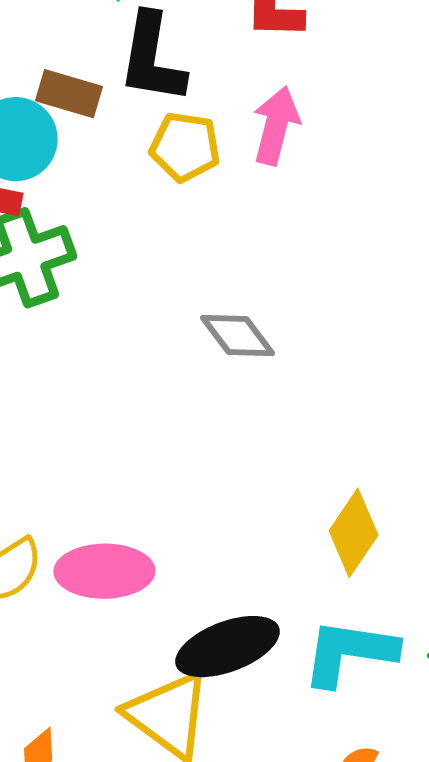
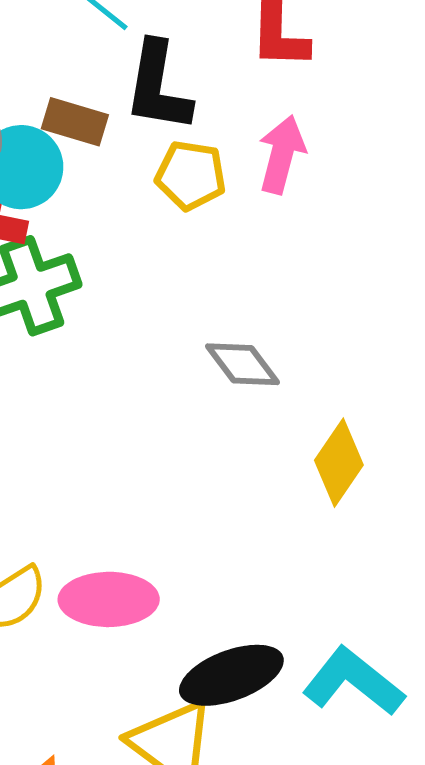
yellow diamond: (354, 533) -> (339, 463), moved
cyan L-shape: (349, 652) -> (353, 682), turned 30

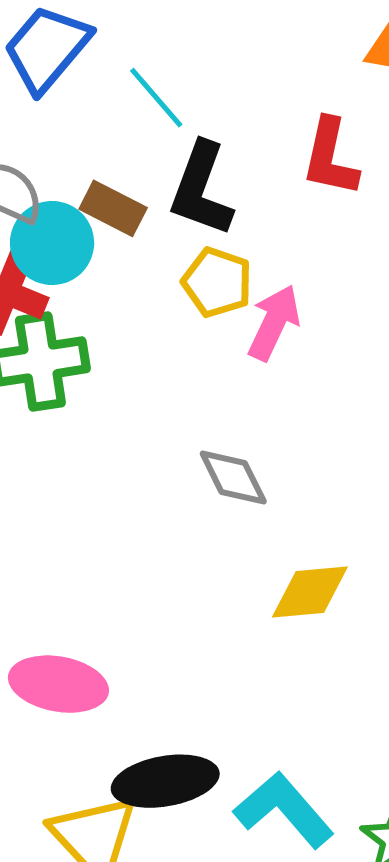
pink arrow: (282, 154) -> (274, 323), moved
yellow diamond: (339, 463) -> (310, 592), turned 40

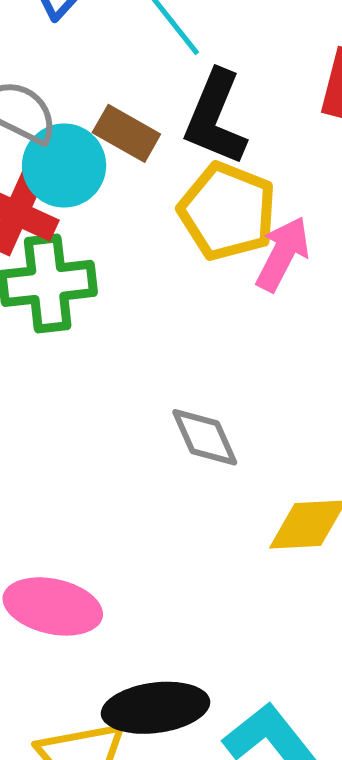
yellow pentagon: (217, 282) -> (227, 211), size x1.4
gray diamond: (233, 477) -> (205, 437), moved

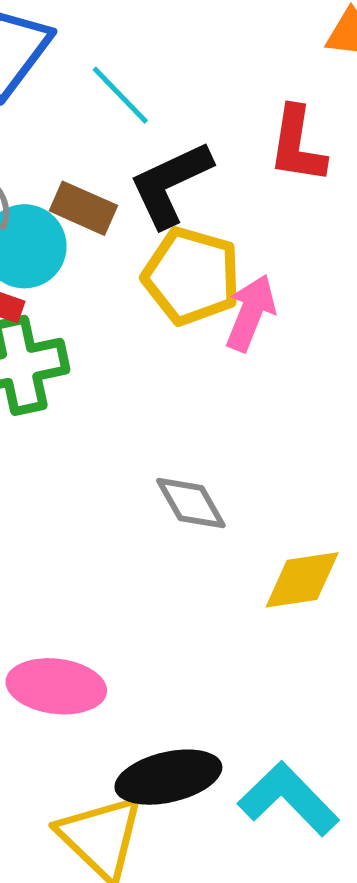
black L-shape: (215, 118) -> (170, 184), turned 48

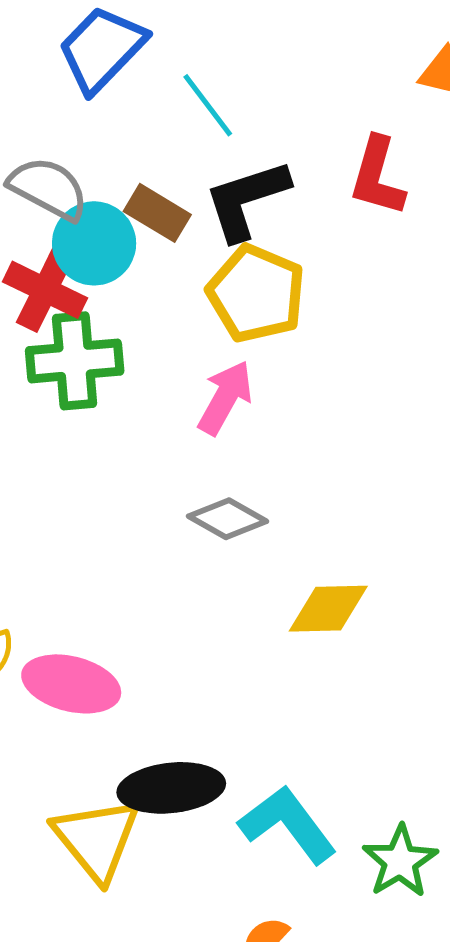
pink arrow: (251, 313) -> (225, 398), moved
gray diamond: (191, 503) -> (227, 519), turned -38

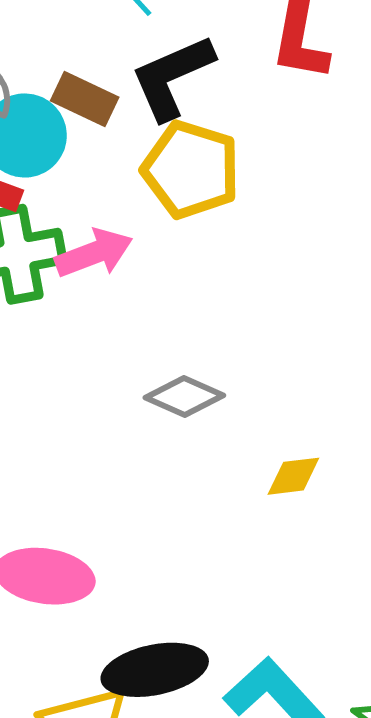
pink arrow: (225, 398) -> (94, 253), moved, turned 46
yellow diamond: (328, 609) -> (293, 476), size x0.7

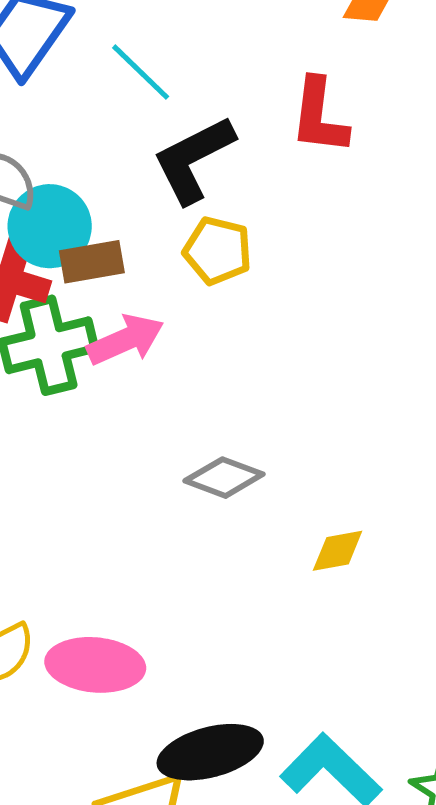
brown rectangle: (85, 99) -> (92, 262), moved, turned -32
yellow pentagon: (191, 170) -> (218, 251), size x0.7

